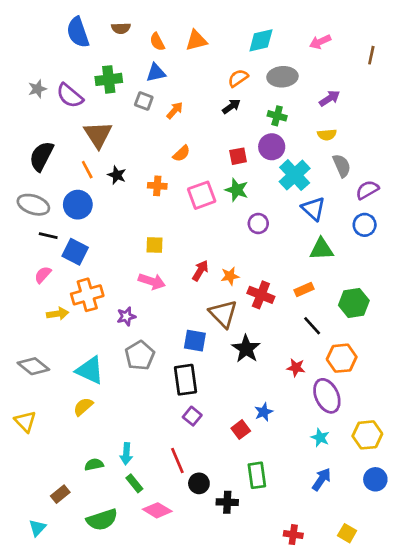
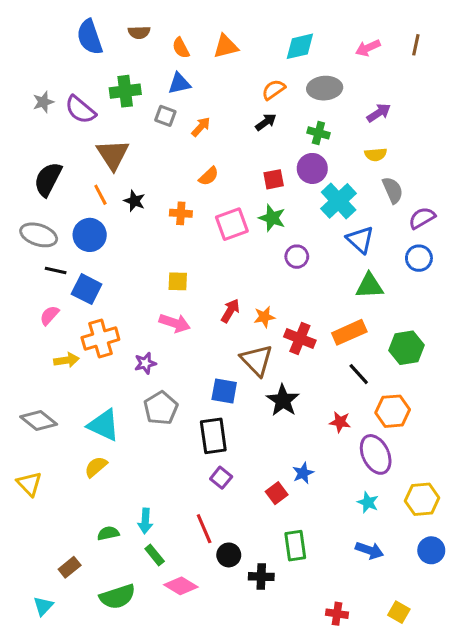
brown line: (371, 55) -> (416, 45), moved
orange rectangle: (304, 289) -> (349, 332), size x1.5
blue arrow: (322, 479) -> (369, 550), turned 75

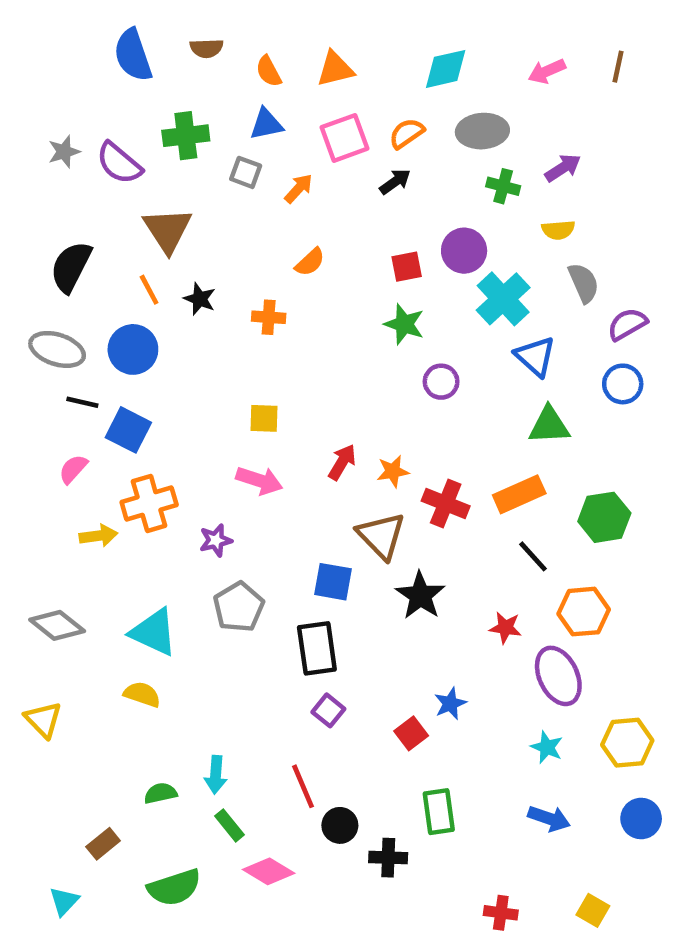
green cross: (318, 133) -> (503, 186), moved
pink square: (232, 224) -> (344, 138), moved
yellow semicircle: (96, 467) -> (142, 694), turned 60

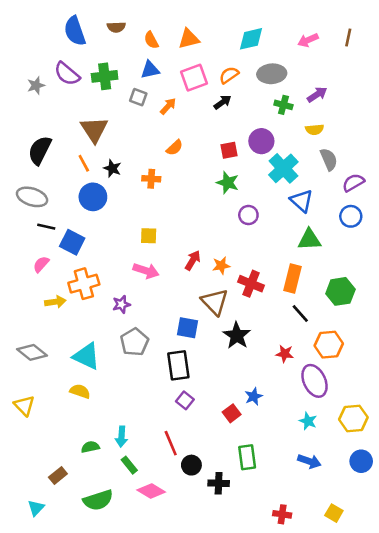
purple semicircle: (119, 163) -> (67, 74), moved
blue circle: (133, 349) -> (93, 197), moved
orange rectangle: (519, 494) -> (292, 279), turned -52

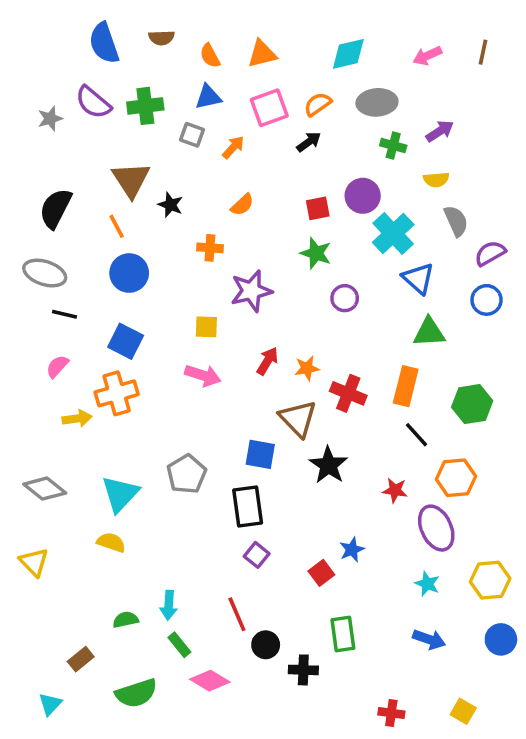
black star: (112, 168) -> (170, 205), moved
blue square: (72, 242) -> (126, 341), moved
purple star: (121, 304) -> (251, 291), moved, size x1.6
cyan triangle: (86, 356) -> (120, 494), turned 48

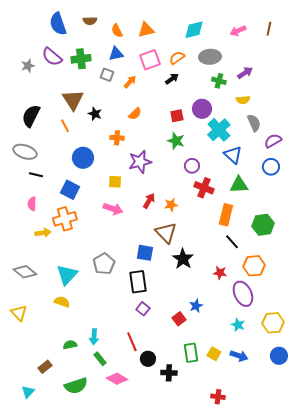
blue circle: (129, 273) -> (83, 158), moved
pink semicircle: (57, 366) -> (32, 204), turned -40
red cross: (348, 393) -> (204, 188), moved
yellow square: (463, 711) -> (214, 354), moved

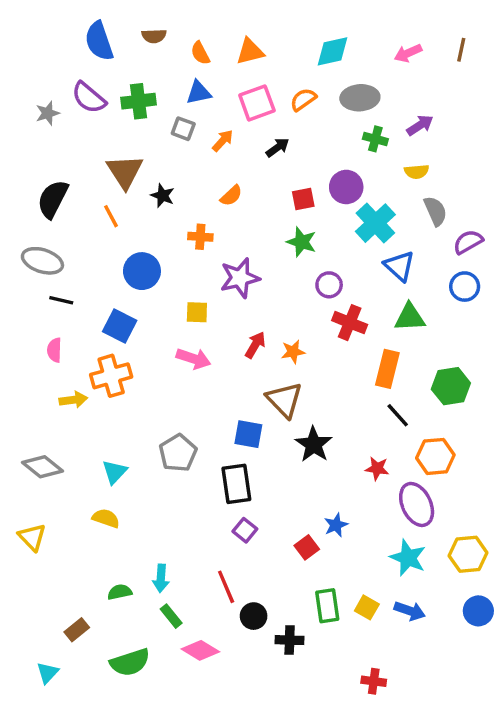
black arrow: (172, 79) -> (278, 148), moved
cyan triangle: (67, 275) -> (115, 472), size x0.7
cyan star: (238, 325) -> (408, 558), size x1.5

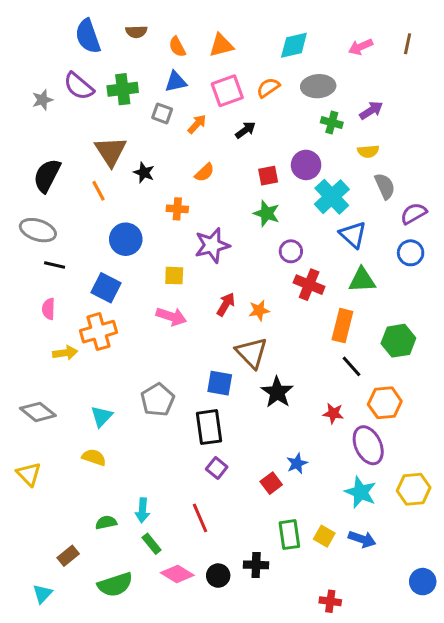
blue circle: (478, 611) -> (423, 582), moved
black circle: (254, 616) -> (218, 576), moved

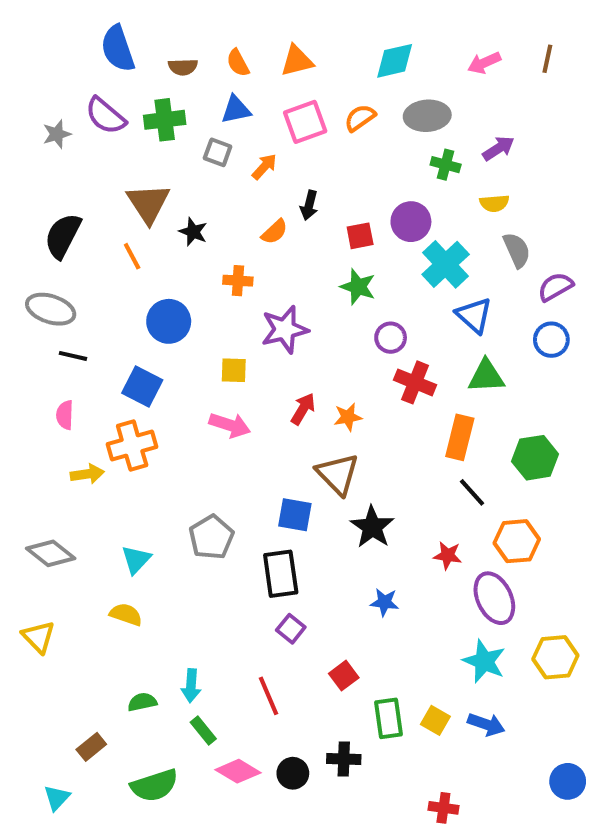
brown semicircle: (136, 32) -> (183, 67), moved
black arrow: (245, 130) -> (309, 205), moved, turned 140
blue star: (297, 463) -> (384, 602), moved, turned 30
red square: (271, 483) -> (344, 676), moved

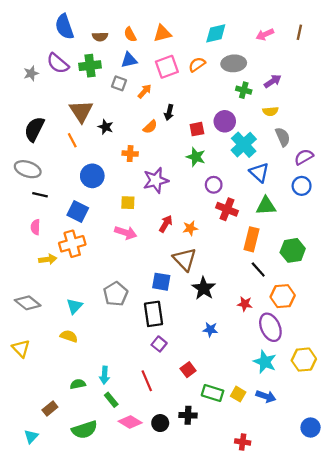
green rectangle: (389, 718) -> (213, 393), turned -65

